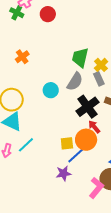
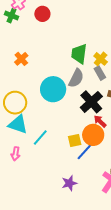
cyan circle: (51, 90) -> (53, 89), size x1.6
cyan line: (26, 145) -> (40, 138), moved
purple star: (64, 173) -> (69, 183), moved

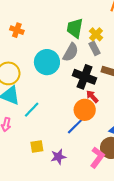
orange cross: (21, 59) -> (17, 30), turned -32
black cross: (91, 102) -> (85, 77), turned -30
yellow square: (75, 141) -> (37, 147), moved

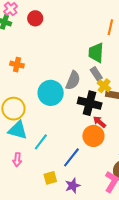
green trapezoid: (75, 28) -> (96, 53), moved
yellow cross: (96, 34) -> (104, 86), moved
blue line: (76, 125) -> (71, 157), moved

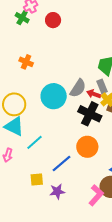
red arrow: (99, 122) -> (94, 94), moved, turned -32

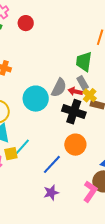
yellow square: (37, 179) -> (11, 154), moved

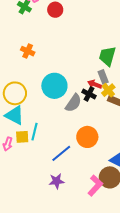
gray semicircle: (59, 88) -> (73, 103), moved
black cross: (74, 112) -> (89, 94), moved, size x0.6
cyan line: (22, 147) -> (35, 132), turned -36

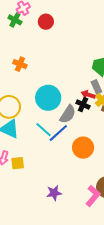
cyan line: (35, 132) -> (43, 130), moved, turned -60
yellow square: (22, 137) -> (18, 163), moved
blue line: (61, 153) -> (58, 133), moved

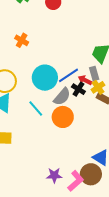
blue line: (58, 133) -> (69, 75), moved
orange circle: (83, 148) -> (63, 117), moved
purple star: (54, 193) -> (54, 175), moved

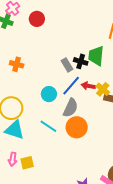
gray rectangle: (94, 73) -> (67, 65), moved
cyan circle: (45, 78) -> (49, 94), size x0.6
black cross: (78, 89) -> (81, 61), moved

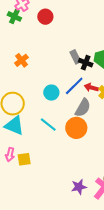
orange cross: (17, 64) -> (22, 60), turned 32
gray rectangle: (67, 65) -> (75, 57), moved
gray semicircle: (71, 108) -> (83, 108), moved

